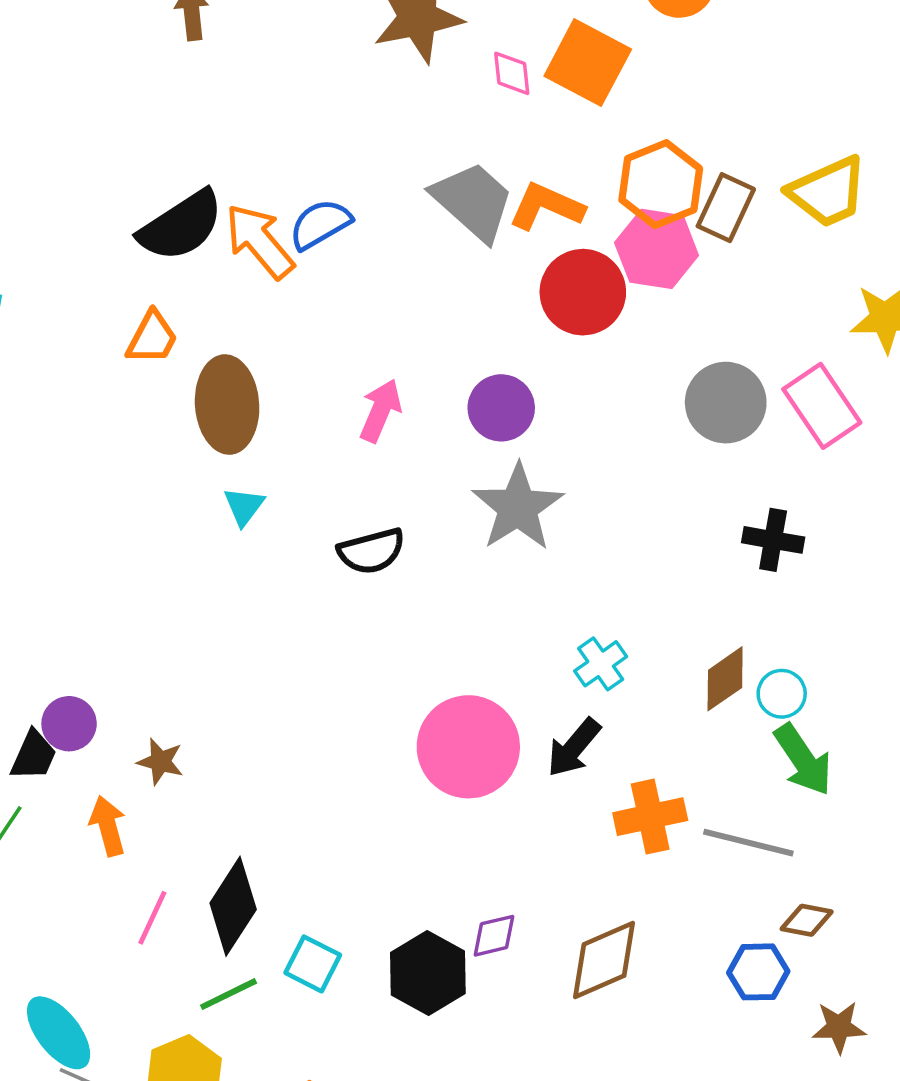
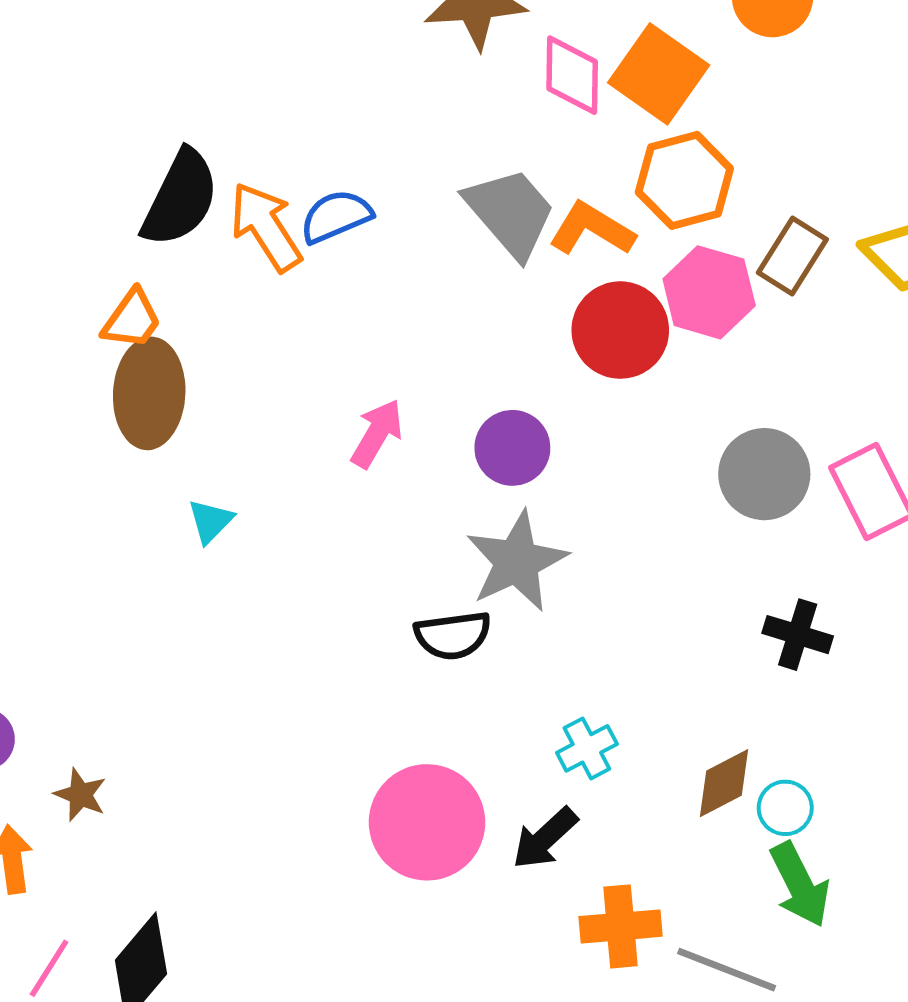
pink diamond: (512, 73) -> (572, 75), size x1.5
orange hexagon: (661, 184) -> (684, 180), moved
black semicircle: (181, 226) -> (180, 198), turned -38
brown ellipse: (227, 405) -> (149, 393), moved
black semicircle: (371, 551) -> (453, 635), moved

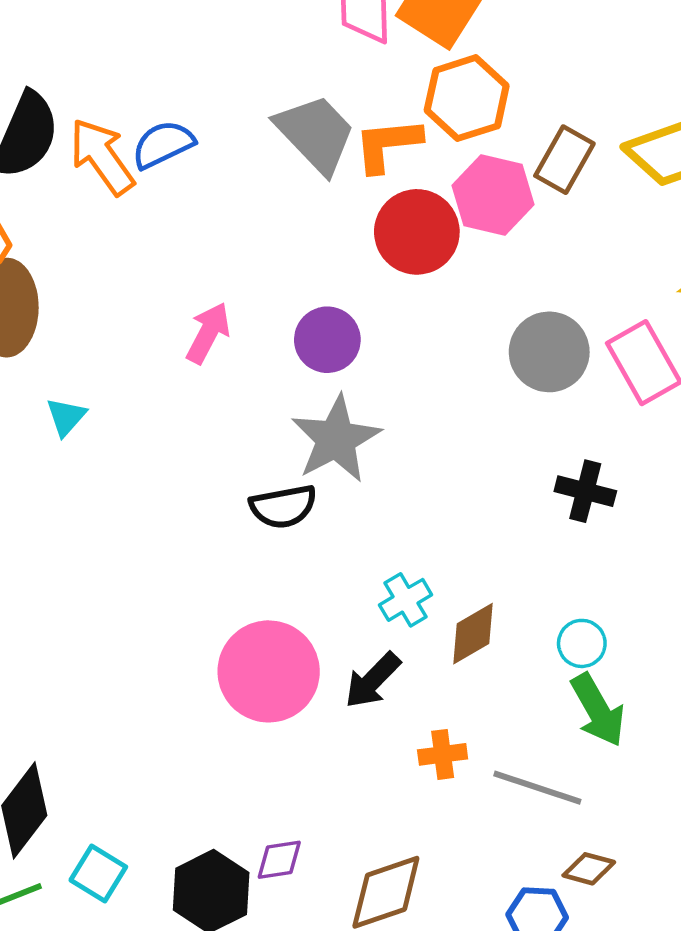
orange L-shape: (592, 229) -> (388, 145), turned -34
brown diamond: (724, 783) -> (473, 634), moved
orange cross: (621, 926) -> (443, 754), size x0.7

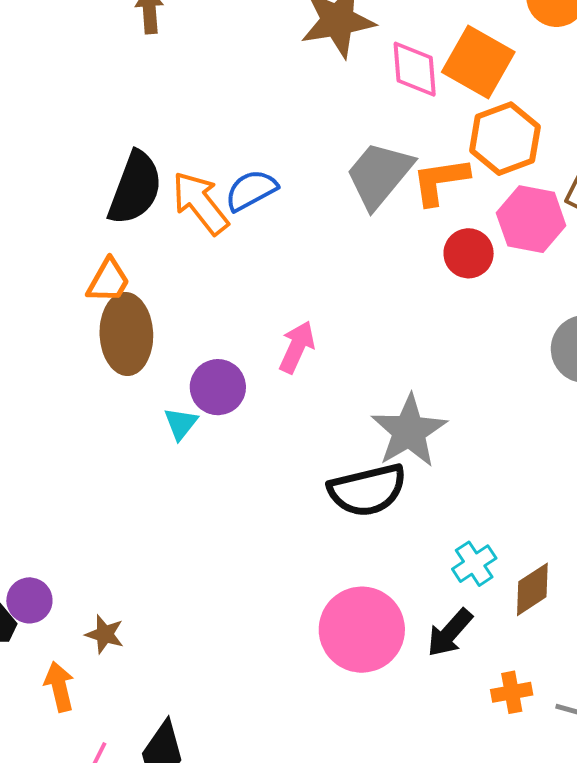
gray trapezoid: (316, 134) -> (379, 175), turned -94
red circle: (417, 232) -> (469, 253), size x0.7
purple circle: (327, 340) -> (218, 387), moved
black semicircle: (283, 507) -> (367, 490), size x1.4

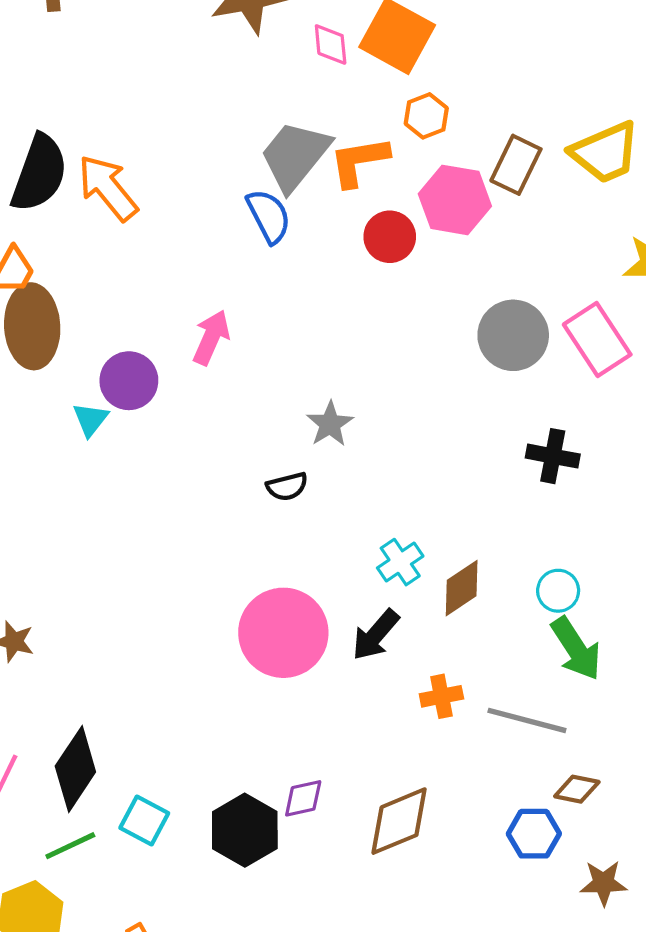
pink diamond: (415, 69) -> (331, 44), size x0.7
orange hexagon: (505, 139) -> (426, 116), size x0.6
blue semicircle: (251, 190) -> (269, 216), moved, turned 92
gray star: (409, 431) -> (330, 424), size x0.6
black semicircle: (367, 490) -> (287, 486), size x0.5

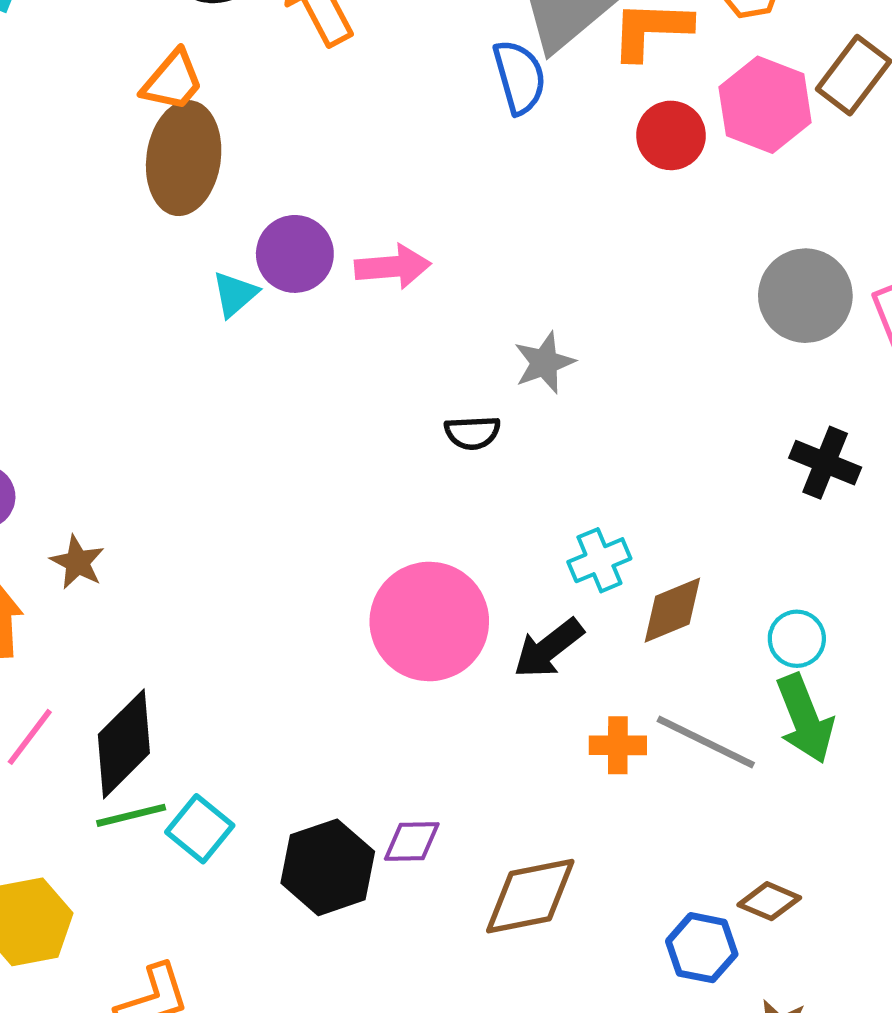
pink arrow: (211, 338) -> (393, 267), moved, turned 50
gray line: (527, 720) -> (706, 742), moved
green line: (70, 846) -> (131, 815), moved

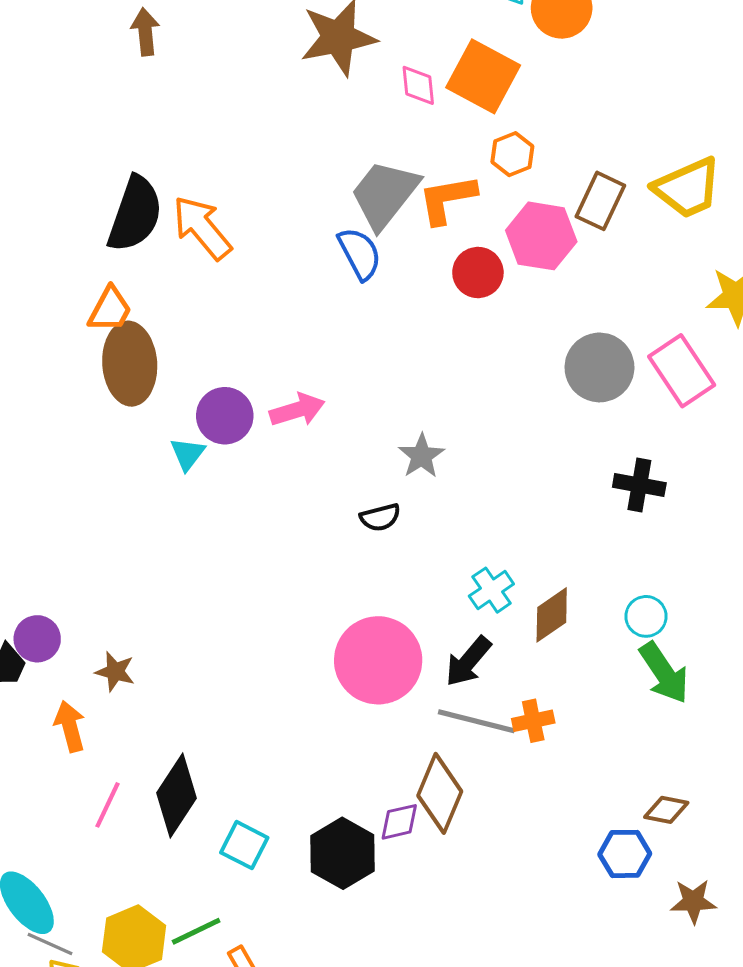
gray line: (706, 742) -> (476, 721), moved
green line: (131, 815) -> (196, 931), moved
brown diamond: (530, 896) -> (440, 793), moved, turned -44

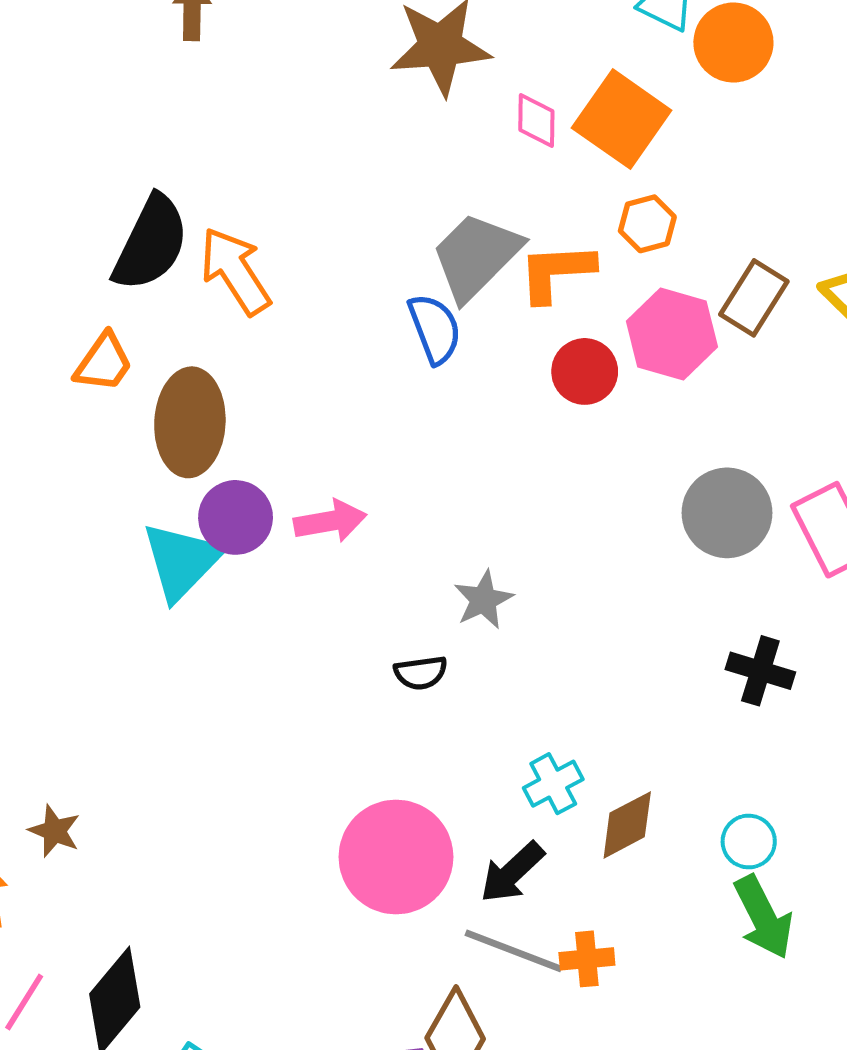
brown ellipse: (130, 364) -> (190, 422), moved
cyan triangle: (188, 454) -> (182, 561), size x1.8

